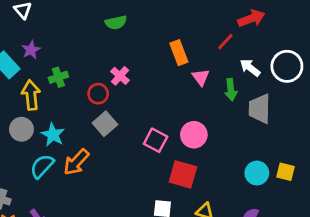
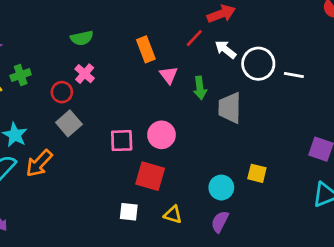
green semicircle: (116, 23) -> (82, 38), moved
white arrow: (250, 68) -> (226, 49), moved
pink square: (156, 140) -> (122, 141), turned -30
cyan circle: (257, 173) -> (221, 188), moved

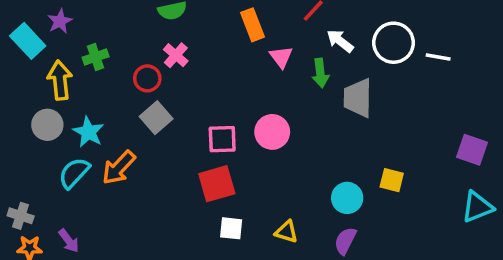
white arrow: (226, 49) -> (340, 41), moved
red square: (150, 176) -> (217, 184), moved, turned -32

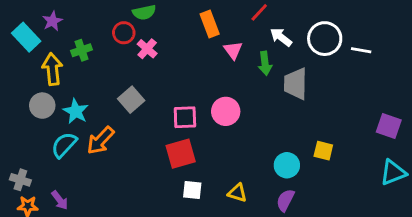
red circle: (147, 78) -> (124, 33), moved

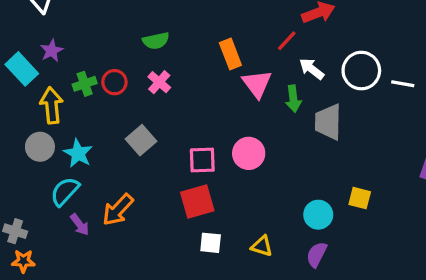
red circle: (124, 33) -> (114, 82), moved
pink triangle: (233, 50) -> (257, 84), size x1.4
orange arrow: (100, 140) -> (118, 210), moved
purple arrow: (60, 200) -> (80, 225), moved

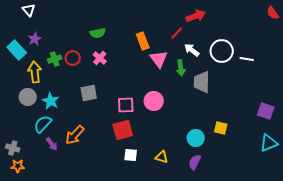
gray square: (141, 140) -> (89, 93), turned 30

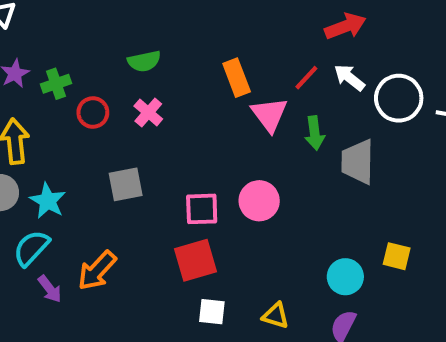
red line: (177, 33) -> (306, 78), moved
white arrow: (192, 50) -> (349, 78), moved
green cross: (55, 59) -> (56, 84), moved

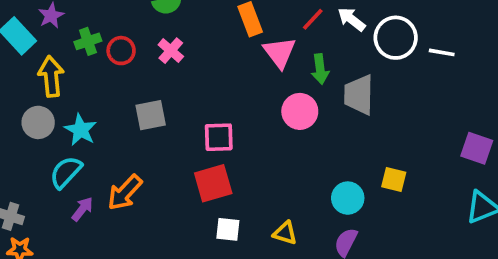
green cross: (56, 84) -> (88, 41), moved
pink circle: (259, 201) -> (300, 111), moved
purple arrow: (50, 289) -> (82, 209), turned -105

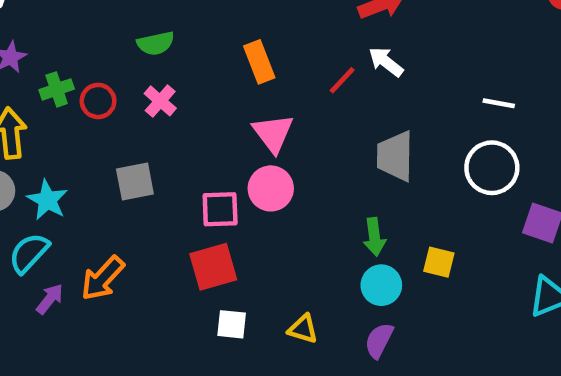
red line: (313, 19) -> (342, 80), moved
white circle: (396, 38) -> (492, 168), moved
pink triangle: (280, 52) -> (273, 133), moved
green arrow: (320, 69) -> (374, 237), moved
pink circle: (300, 111) -> (271, 188), moved

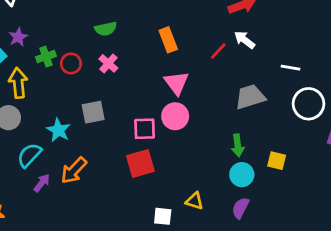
white line: (499, 103) -> (290, 68), moved
gray trapezoid: (395, 156) -> (250, 97), turned 72
cyan star: (47, 200) -> (58, 130), moved
white square: (232, 324) -> (163, 216), moved

